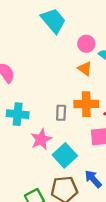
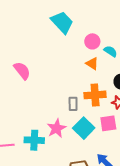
cyan cross: (18, 114) -> (34, 140), moved
cyan square: (65, 155) -> (84, 128), moved

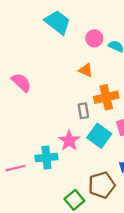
orange triangle: (92, 64) -> (86, 70), moved

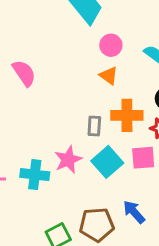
pink circle: (94, 38) -> (111, 45), moved

